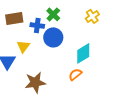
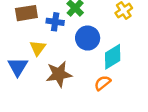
blue circle: (53, 37) -> (88, 38), moved
brown star: (35, 82) -> (59, 74), moved

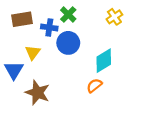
blue circle: (88, 38) -> (68, 43), moved
brown star: (59, 74) -> (37, 93), moved, turned 30

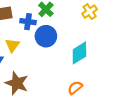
orange semicircle: (94, 86) -> (75, 88), moved

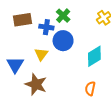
yellow triangle: (12, 45) -> (41, 54), moved
orange semicircle: (75, 88) -> (90, 89), turned -40

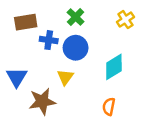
blue cross: (46, 27) -> (49, 40), moved
yellow triangle: (41, 54) -> (65, 77), moved
brown star: (36, 84) -> (42, 101), turned -30

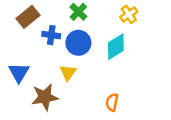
brown rectangle: (26, 22) -> (28, 17), turned -30
cyan diamond: (114, 67) -> (116, 47), moved

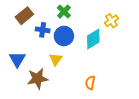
yellow cross: (129, 14) -> (112, 21), moved

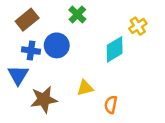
blue cross: (43, 30) -> (31, 51), moved
blue circle: (64, 36) -> (57, 45), moved
yellow triangle: (56, 59) -> (85, 88), moved, turned 40

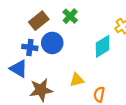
brown rectangle: (27, 20) -> (39, 21), moved
blue triangle: (18, 75) -> (19, 69), turned -30

